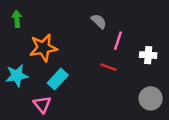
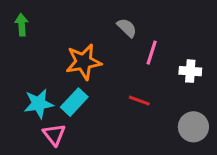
orange star: (43, 48) -> (84, 62), moved
red line: (108, 67) -> (139, 101), moved
cyan star: (17, 76) -> (39, 104), moved

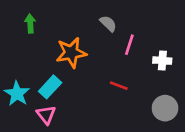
green arrow: (22, 25) -> (30, 24), moved
cyan rectangle: (74, 102) -> (50, 87), moved
cyan star: (39, 104) -> (17, 94), moved, turned -30

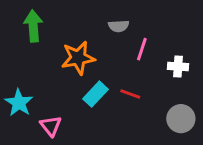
green arrow: (30, 24) -> (33, 26), size x1.5
gray semicircle: (108, 24) -> (119, 26), turned 132
cyan rectangle: (50, 87) -> (96, 94), moved

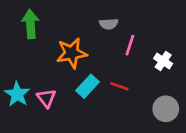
white cross: (178, 67) -> (163, 61), turned 30
pink triangle: (51, 126) -> (46, 98), moved

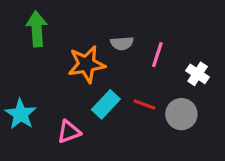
gray semicircle: (109, 24) -> (122, 43), moved
pink triangle: (46, 98) -> (69, 132), moved, turned 48
gray circle: (166, 109) -> (181, 114), moved

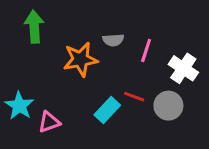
white cross: (198, 74) -> (183, 68), size x1.4
cyan rectangle: (106, 104) -> (107, 110), moved
pink triangle: (69, 132) -> (49, 122), moved

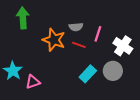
orange star: (80, 59) -> (54, 40), turned 30
red line: (134, 97) -> (79, 45), moved
cyan rectangle: (107, 110) -> (88, 74), moved

